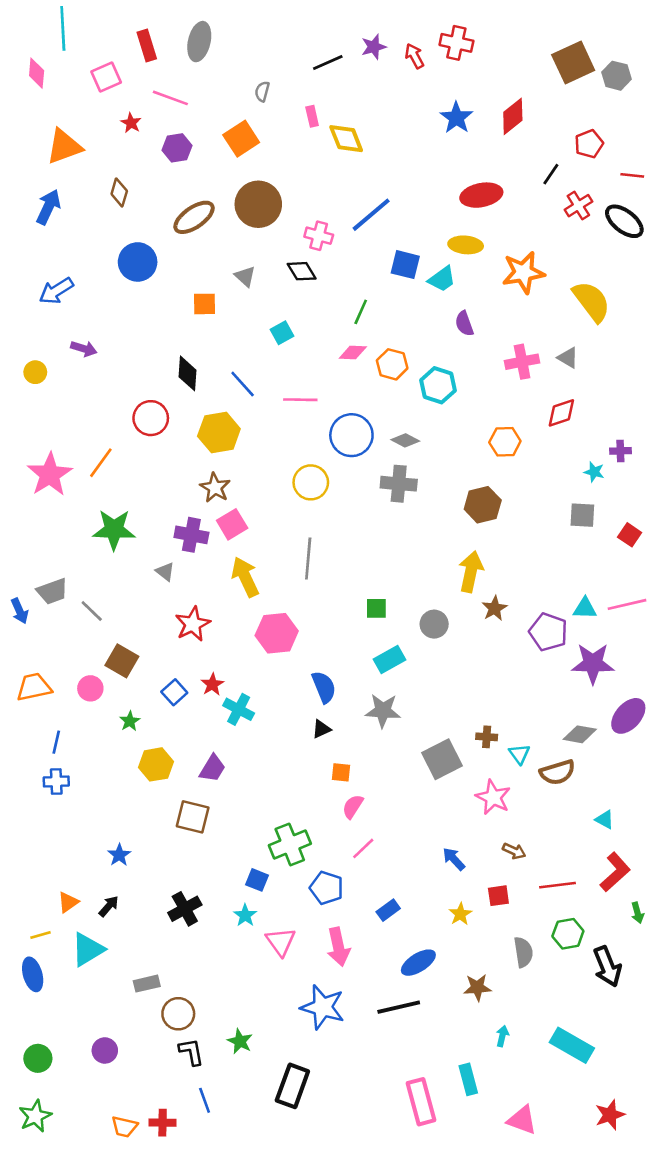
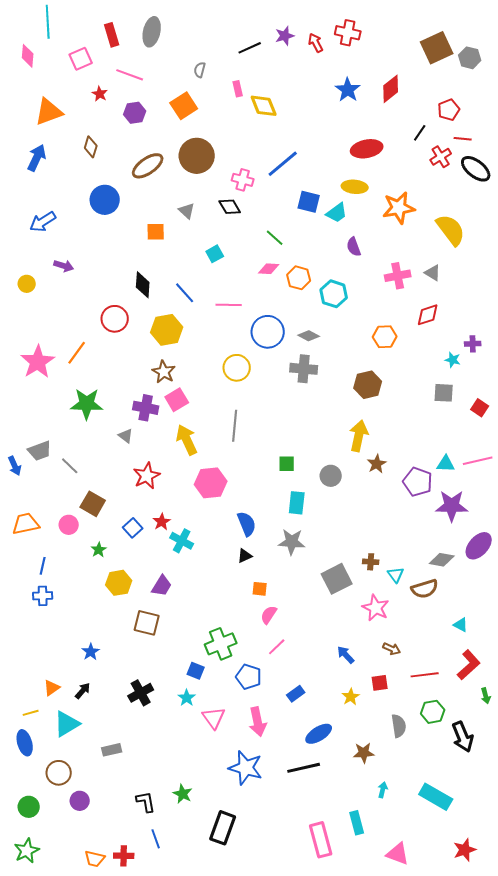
red line: (632, 175) -> (463, 139), moved
green line: (361, 312) -> (275, 238), turned -72
cyan rectangle: (390, 660) -> (297, 503), turned -55
brown circle: (178, 1014) -> (59, 773), moved

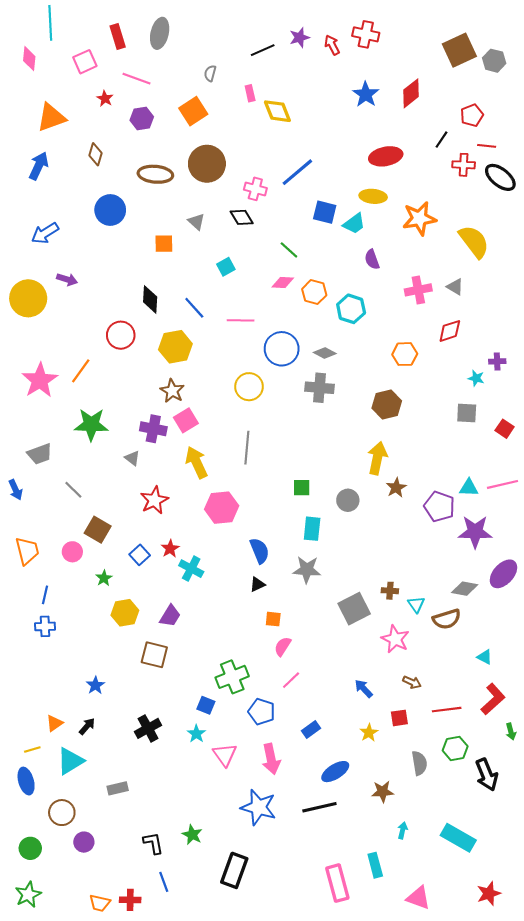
red cross: (441, 157) -> (464, 165), turned 35
brown ellipse: (148, 166) -> (155, 174), turned 40
yellow circle: (27, 284) -> (28, 298), size x2.0
gray trapezoid: (40, 451) -> (40, 454), moved
orange trapezoid: (26, 524) -> (27, 551), turned 88

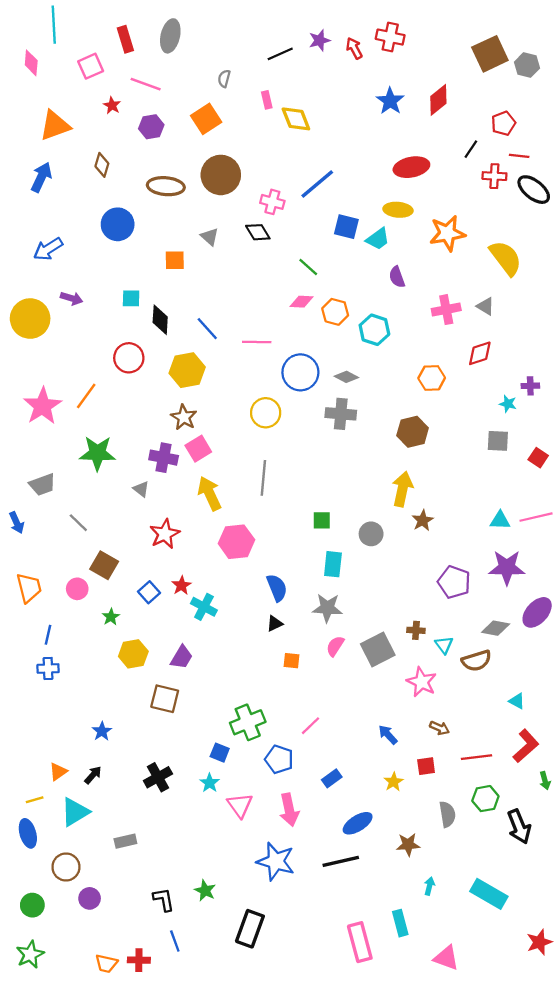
cyan square: (226, 267) -> (131, 298), moved, turned 30
purple pentagon: (439, 507) -> (454, 582), moved
pink semicircle: (283, 646) -> (335, 646), moved
red star: (489, 894) -> (539, 942), moved

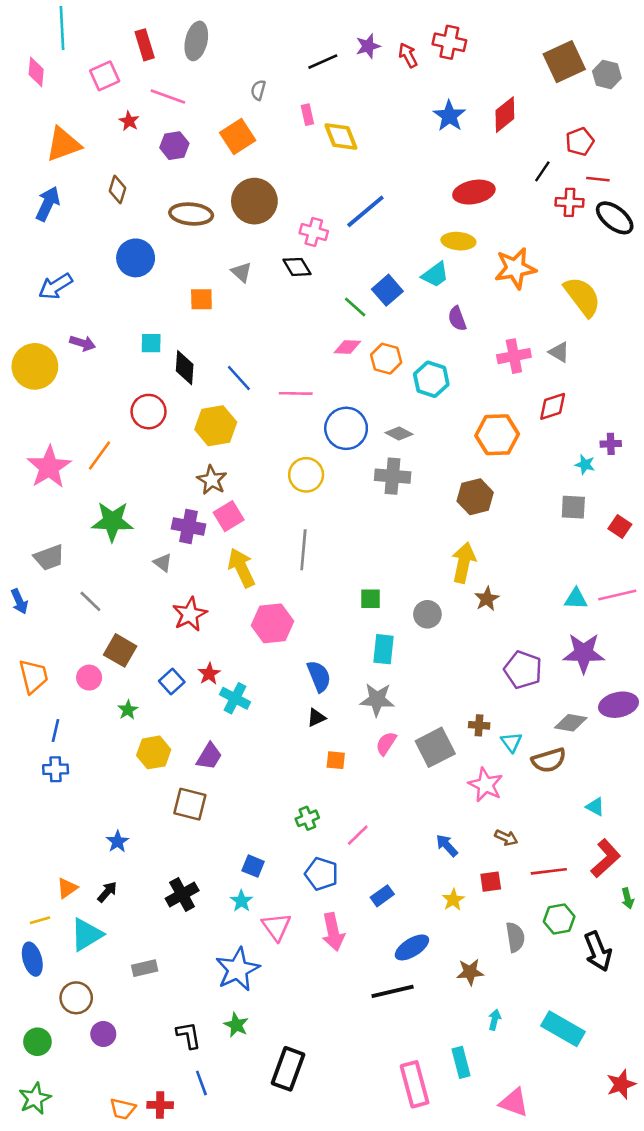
blue square: (346, 227) -> (387, 290), moved, turned 35
orange hexagon: (432, 378) -> (497, 435), size x1.4
purple ellipse: (537, 612) -> (619, 705), turned 36
green cross: (248, 722) -> (307, 818), moved, size x0.6
blue star: (276, 861) -> (238, 969), moved, turned 30

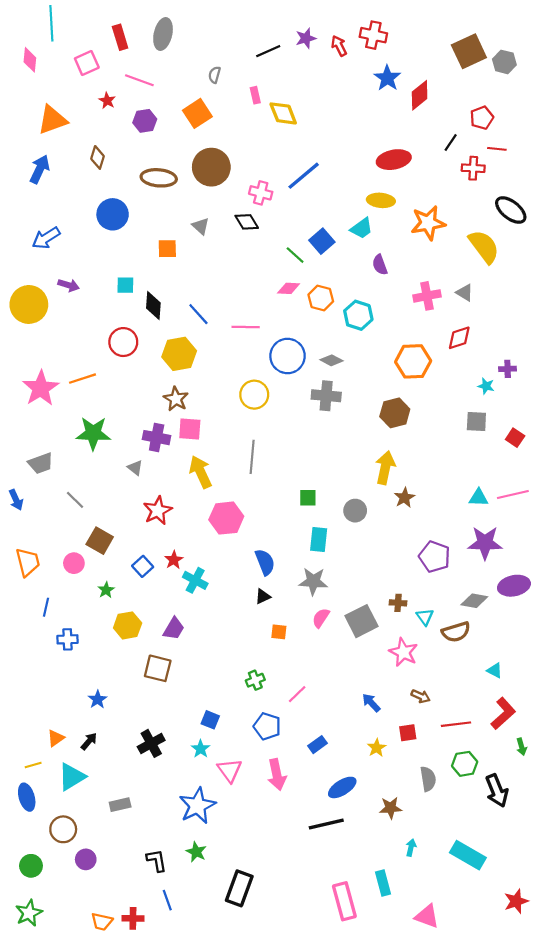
blue star: (449, 116) -> (387, 78), moved
black ellipse: (615, 218) -> (511, 210), moved
orange line: (99, 455) -> (83, 379), turned 36
pink square: (229, 516) -> (190, 429), turned 35
blue cross: (56, 769) -> (67, 639), moved

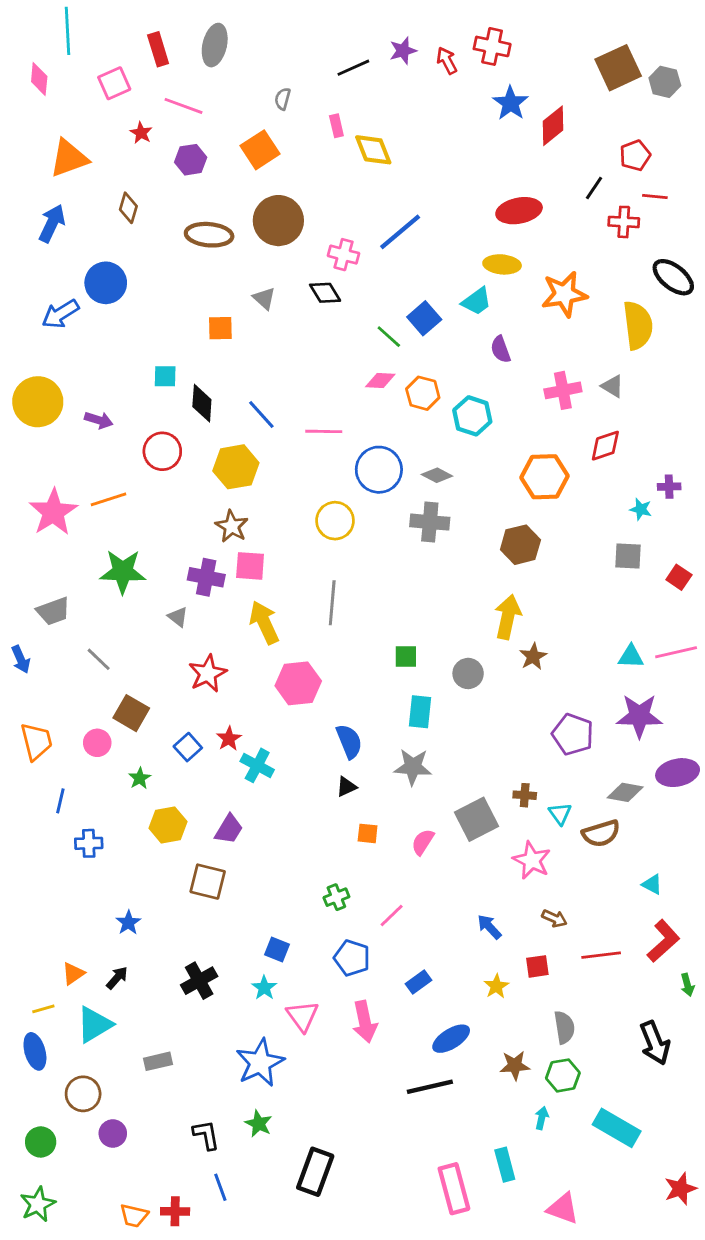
blue circle: (113, 214) -> (106, 283), moved
yellow semicircle: (484, 247) -> (638, 325), turned 30
purple arrow: (69, 285) -> (99, 420), moved
pink semicircle: (321, 618) -> (423, 842), moved
green hexagon: (465, 764) -> (563, 1075), moved

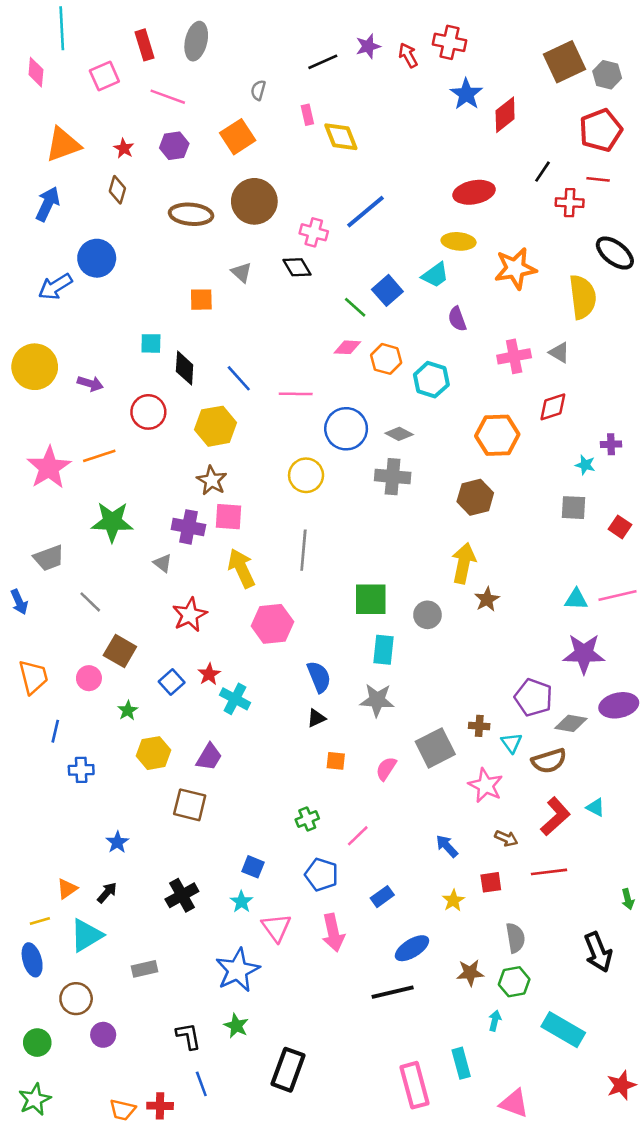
red star: (141, 133) -> (124, 148), moved
red pentagon: (635, 155) -> (601, 130), moved, size x1.5
green square: (406, 657) -> (371, 599), size x1.6
purple pentagon: (573, 734) -> (533, 698), moved
red L-shape: (663, 941) -> (555, 816), moved

